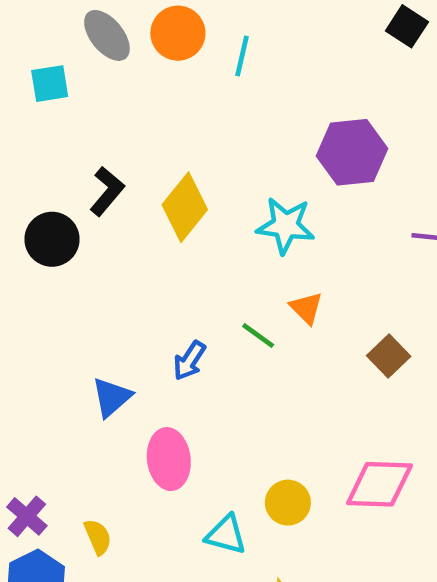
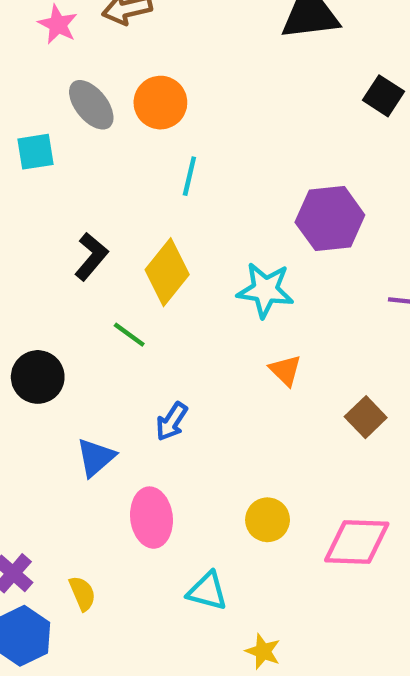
cyan line: (242, 56) -> (189, 176), moved
black circle: (52, 239) -> (38, 377), moved
green line: (258, 335) -> (129, 335), moved
yellow circle: (288, 503) -> (268, 520), moved

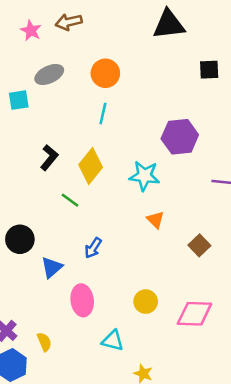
black square: (384, 96) -> (209, 70), turned -35
orange circle: (160, 103) -> (105, 73), moved
gray ellipse: (91, 105) -> (49, 74), turned -76
black circle: (38, 377) -> (20, 239), moved

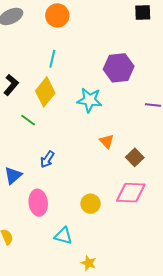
cyan line: (103, 114) -> (52, 59), moved
orange triangle: (155, 220) -> (107, 141), moved
pink diamond: (194, 314) -> (131, 193), moved

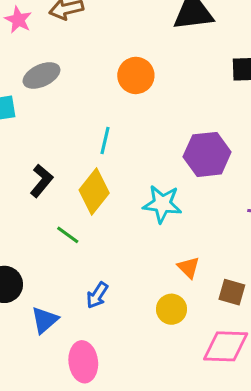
orange circle: (57, 15) -> (136, 75), moved
brown square: (135, 157) -> (232, 292), turned -30
yellow circle: (91, 204) -> (171, 309), moved

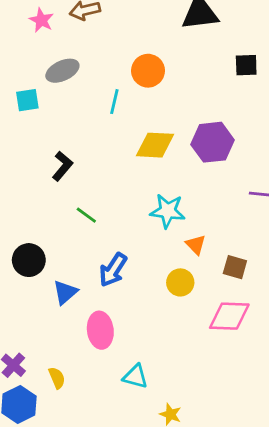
cyan line: (105, 140) -> (114, 102), moved
yellow diamond: (94, 192) -> (155, 145), moved, turned 54
cyan star: (162, 204) -> (168, 211), moved
blue arrow: (97, 295) -> (113, 270), size x1.4

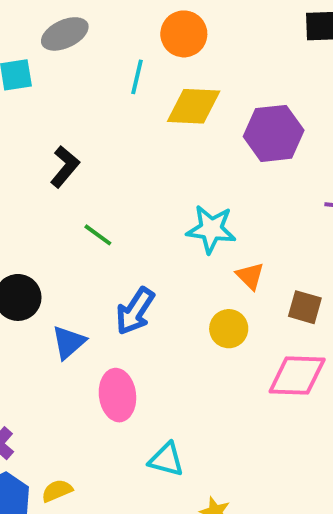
yellow diamond: (155, 145) -> (194, 106), moved
yellow semicircle: (57, 378) -> (57, 491), moved, turned -90

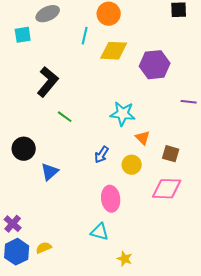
black L-shape: (65, 167) -> (48, 82), size x1.4
blue arrow: (135, 311) -> (102, 155), moved, size x0.7
pink ellipse: (117, 395) -> (111, 199), moved

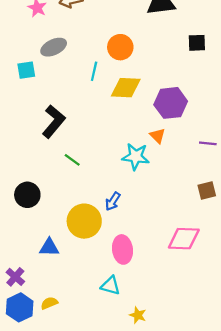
orange triangle: (143, 138) -> (158, 136), moved
brown square: (171, 154) -> (207, 190), moved, turned -30
yellow circle: (132, 165) -> (84, 221), moved, size x1.6
blue triangle: (50, 172) -> (49, 247), moved, turned 42

